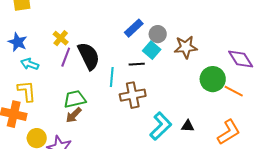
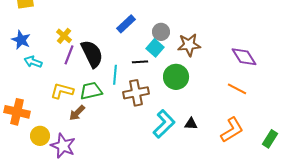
blue rectangle: (134, 28) -> (126, 24), moved
green circle: (213, 79) -> (176, 77), moved
yellow L-shape: (27, 91) -> (62, 91), moved, turned -70
green trapezoid: (75, 99) -> (91, 91), moved

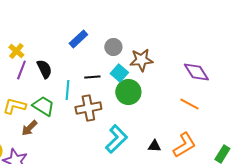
cyan square: (155, 48) -> (119, 73), moved
black semicircle: (92, 54) -> (44, 69), size x0.7
green trapezoid: (91, 91) -> (43, 106), turned 45
black triangle: (191, 124) -> (154, 146), moved

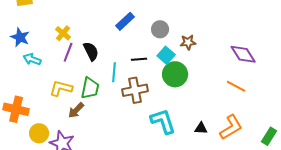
brown star: (141, 60) -> (188, 42), size x0.7
green trapezoid: (43, 106) -> (90, 88), turned 70
cyan L-shape: (116, 139) -> (163, 121), turned -64

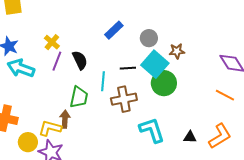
cyan square: (166, 55) -> (155, 64), size x1.5
cyan arrow: (32, 59) -> (21, 68), size x1.5
yellow L-shape: (61, 88) -> (50, 128), moved
brown arrow: (76, 110) -> (65, 119), turned 138

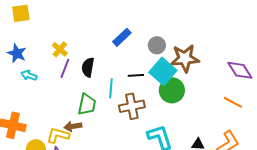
brown star: (177, 51) -> (185, 58), size x1.8
black semicircle: (80, 60) -> (88, 67), turned -144
cyan arrow: (21, 68) -> (29, 75), size x0.6
brown arrow: (65, 119) -> (73, 126), turned -102

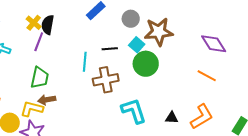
black semicircle: (88, 67) -> (48, 25), moved
cyan square: (163, 71) -> (137, 45), size x0.6
green trapezoid: (87, 104) -> (40, 78), moved

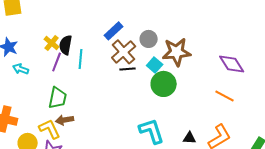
cyan line: (85, 62) -> (81, 59), moved
brown cross: (106, 80) -> (124, 52), moved, turned -30
yellow L-shape: (32, 109) -> (50, 129), turned 50

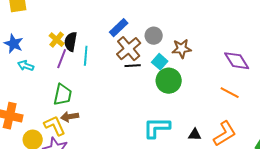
brown star: (177, 52) -> (182, 49), size x0.7
cyan L-shape: (152, 131) -> (157, 128), turned -72

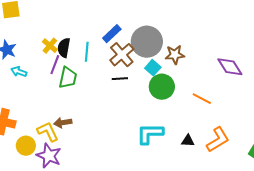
gray circle: (154, 36) -> (147, 42), size x1.8
cyan line: (86, 56) -> (87, 52), moved
black line: (133, 66) -> (120, 79), moved
orange line: (230, 93) -> (202, 99), moved
green trapezoid: (63, 95) -> (68, 78), moved

